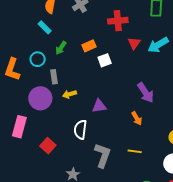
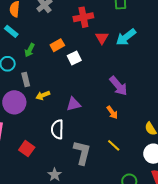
yellow line: (135, 151) -> (114, 145), turned 40

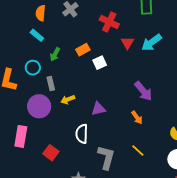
red cross: (83, 17) -> (109, 22), turned 36

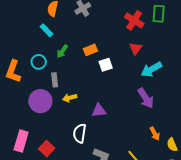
red cross: (109, 22) -> (134, 20), moved
cyan arrow: (152, 43) -> (151, 69), moved
orange arrow: (137, 117) -> (155, 134), moved
pink rectangle: (21, 136) -> (21, 141), moved

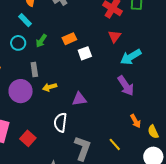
cyan circle: (39, 62) -> (18, 43), moved

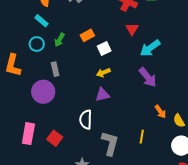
yellow arrow: (50, 87) -> (103, 73), moved
yellow line: (115, 144) -> (142, 137), turned 56

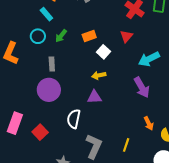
red triangle: (132, 29) -> (126, 36), moved
white square: (104, 48) -> (104, 52), turned -32
purple circle: (43, 92) -> (49, 90), moved

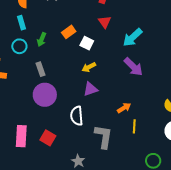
cyan rectangle: (46, 14) -> (22, 23), turned 40
orange arrow: (149, 123) -> (124, 108), moved, turned -80

